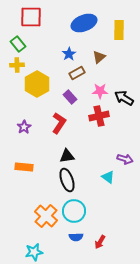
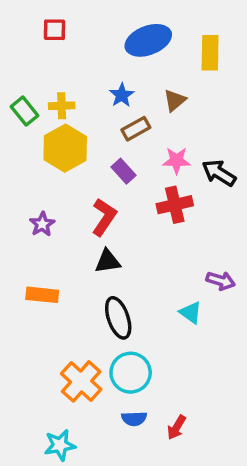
red square: (31, 17) -> (55, 30), size x0.6
green rectangle: (18, 44) -> (25, 111), moved
yellow cross: (17, 65) -> (62, 106), moved
black triangle: (67, 156) -> (108, 261), moved

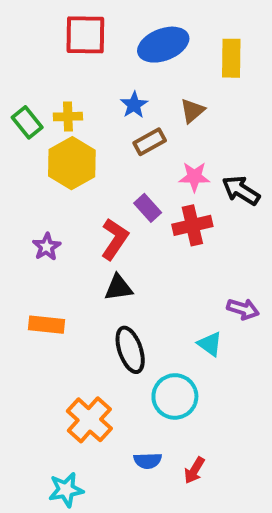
red square: (55, 30) -> (85, 35), moved, size x1.6
purple rectangle: (124, 171) -> (148, 208), moved
cyan circle: (131, 373) -> (175, 396), moved

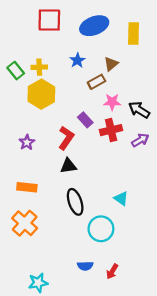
brown rectangle: (150, 142) -> (96, 82), moved
purple arrow: (243, 309) -> (140, 140), moved, turned -48
orange cross: (89, 420) -> (25, 223), moved

